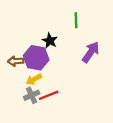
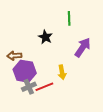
purple hexagon: (36, 58) -> (25, 71), moved
yellow arrow: (34, 79) -> (62, 72), moved, turned -72

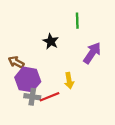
brown arrow: (14, 56) -> (16, 62), turned 32
gray cross: (29, 87) -> (32, 97), turned 32

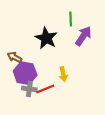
black star: (51, 41) -> (46, 38), size x1.5
purple arrow: (92, 53) -> (83, 36), moved

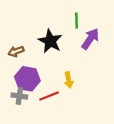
brown arrow: (14, 57) -> (16, 51), moved, turned -48
gray cross: (29, 89) -> (19, 96), moved

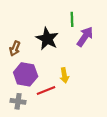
brown arrow: (16, 51) -> (15, 48), turned -48
gray cross: (19, 96) -> (18, 101), moved

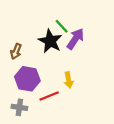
green line: (72, 19) -> (62, 26), moved, turned -40
purple arrow: (85, 37) -> (75, 39), moved

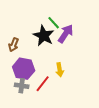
red line: (49, 96) -> (43, 84), turned -30
gray cross: (19, 107) -> (22, 86), moved

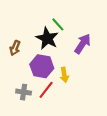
purple arrow: (66, 34) -> (83, 44), moved
purple hexagon: (24, 69) -> (42, 66), moved

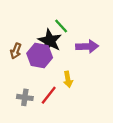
purple arrow: (83, 44) -> (87, 46), turned 54
purple hexagon: (42, 66) -> (40, 55), moved

